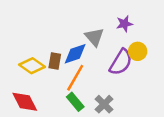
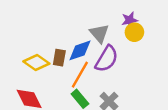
yellow circle: (138, 51) -> (134, 32), moved
purple semicircle: (121, 62) -> (107, 59), moved

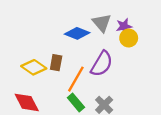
gray triangle: (99, 33) -> (102, 23), moved
blue diamond: (80, 50) -> (77, 33), moved, turned 40

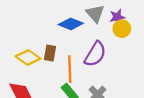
orange line: (76, 79) -> (70, 69), turned -32

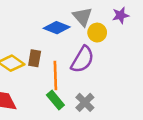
purple star: (117, 17) -> (120, 15), moved
yellow circle: (122, 29) -> (97, 33), moved

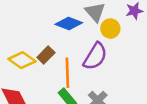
brown rectangle: (35, 58) -> (46, 55), turned 35

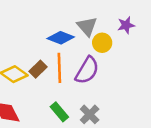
orange line: (67, 73) -> (59, 68), moved

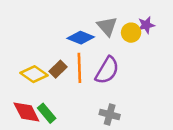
yellow circle: (102, 43) -> (131, 33), moved
green rectangle: (59, 112) -> (47, 113), moved
gray cross: (90, 114) -> (110, 114), turned -30

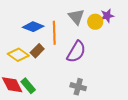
blue diamond: (81, 38) -> (33, 27), moved
orange line: (79, 68) -> (54, 33), moved

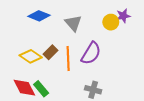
gray triangle: (76, 17) -> (73, 23), moved
blue diamond: (33, 27) -> (39, 16), moved
orange line: (54, 33) -> (68, 59), moved

